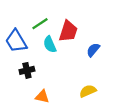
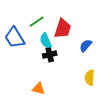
black cross: (27, 70) -> (50, 55), moved
yellow semicircle: (88, 91) -> (90, 78), moved, turned -63

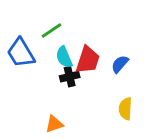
red trapezoid: (63, 29) -> (88, 60), moved
orange triangle: (39, 89) -> (54, 124), turned -32

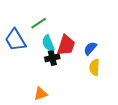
yellow semicircle: (125, 109) -> (94, 67), moved

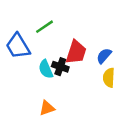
cyan semicircle: (48, 43) -> (46, 69), moved
black cross: (52, 58) -> (60, 67), turned 32

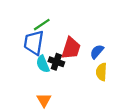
blue trapezoid: (18, 46) -> (34, 43), moved, turned 40
orange triangle: (47, 108) -> (44, 100), turned -42

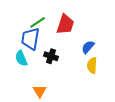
red trapezoid: (71, 48) -> (65, 24), moved
cyan semicircle: (43, 64) -> (21, 58), moved

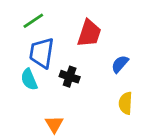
green line: (38, 22) -> (33, 21), moved
yellow semicircle: (92, 65) -> (126, 103), moved

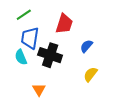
black cross: (70, 77) -> (50, 55), size x1.6
yellow semicircle: (126, 103) -> (90, 74), turned 35

